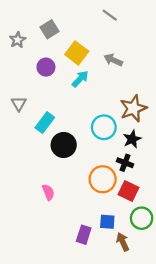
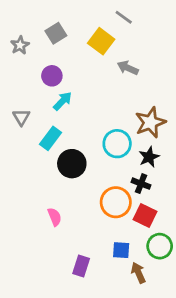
yellow square: (77, 53) -> (101, 41), moved
cyan arrow: (80, 79) -> (63, 101), moved
purple rectangle: (84, 235) -> (81, 266), moved

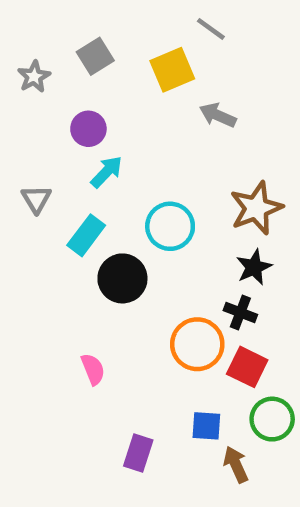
yellow square: (101, 41) -> (172, 70), turned 30
cyan circle: (117, 144) -> (170, 226), moved

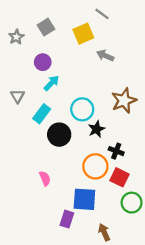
black star: (254, 267) -> (96, 129), moved
blue square: (206, 426) -> (84, 199), moved, size x1.6
brown arrow: (236, 464) -> (104, 232), moved

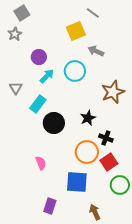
gray square: (46, 27) -> (22, 13), moved
cyan circle: (82, 109) -> (75, 71), moved
red square: (120, 177) -> (109, 162), turned 30
purple rectangle: (67, 219) -> (50, 206), moved

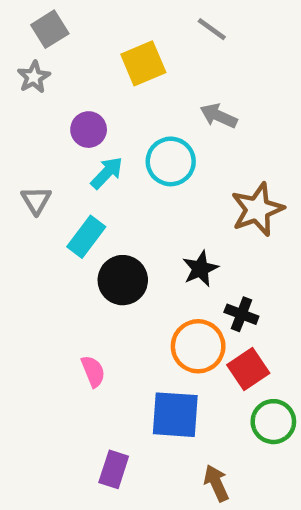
yellow square: (76, 31) -> (143, 63), moved

